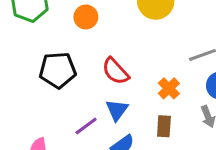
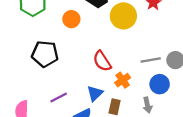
red semicircle: (116, 71) -> (102, 61), moved
blue triangle: (117, 110) -> (95, 93), moved

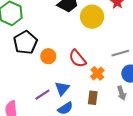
orange circle: (71, 19) -> (48, 56), moved
black pentagon: (45, 54) -> (25, 43), moved, turned -30
blue triangle: (95, 93) -> (62, 88), moved

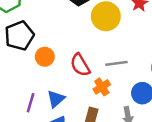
gray line: (120, 53) -> (116, 63), moved
purple line: (42, 95) -> (31, 103), turned -49

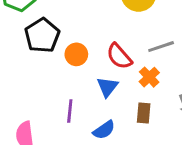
blue triangle: (56, 99) -> (107, 87), moved

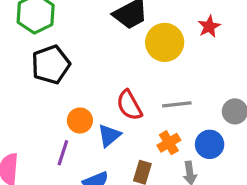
orange circle: (76, 54) -> (80, 120), moved
orange cross: (149, 77) -> (169, 143), moved

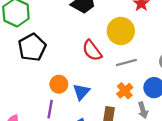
yellow circle: (165, 42) -> (121, 31), moved
red semicircle: (129, 105) -> (92, 50), moved

